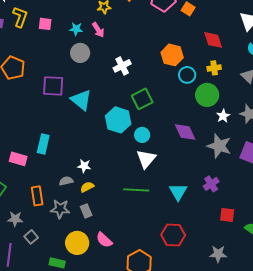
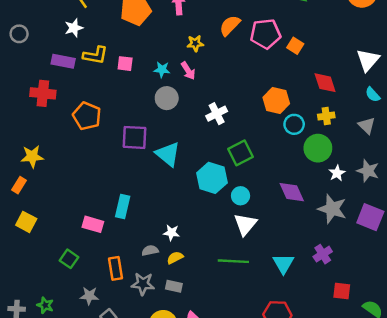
yellow L-shape: (20, 17) -> (95, 55), turned 80
gray rectangle: (86, 211) -> (174, 286), turned -56

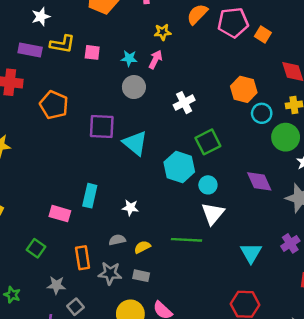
pink arrow: (188, 71) -> (155, 60), turned -120
white star: (171, 233) -> (130, 208), moved
green line: (233, 261) -> (186, 240), moved

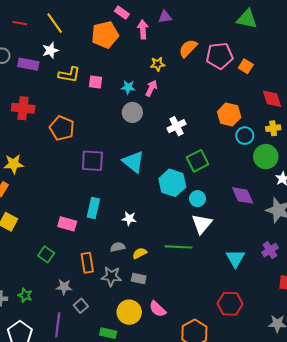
purple rectangle: (30, 50) -> (28, 64), moved
purple square: (102, 126) -> (92, 161), moved

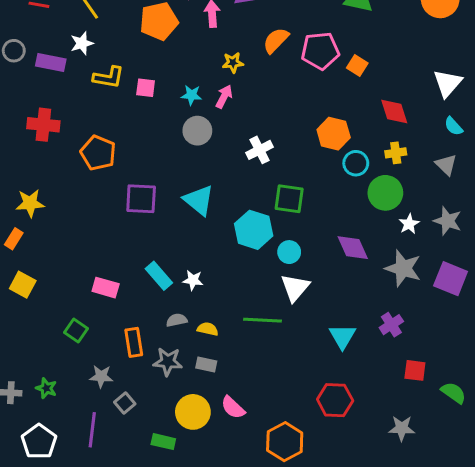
green square: (197, 161) -> (289, 199), turned 35
cyan rectangle: (93, 208) -> (159, 276), moved, turned -54
yellow semicircle: (140, 253) -> (208, 329), turned 40

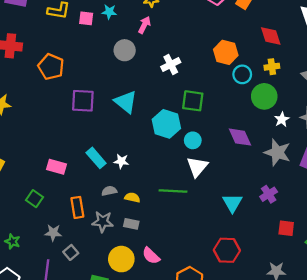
cyan star: (191, 95) -> (109, 12), moved

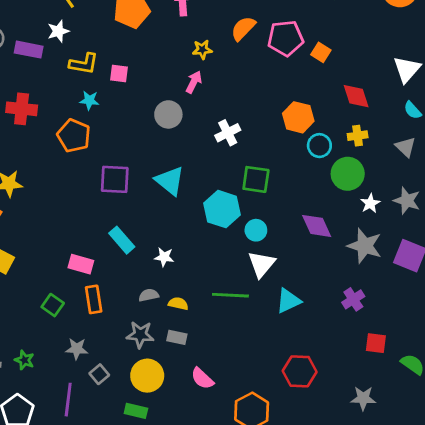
cyan star: (109, 12) -> (89, 100), moved
cyan rectangle: (96, 158) -> (122, 240), moved
cyan triangle: (232, 203) -> (288, 301), moved, turned 35
orange rectangle: (77, 207) -> (94, 299), moved
yellow circle: (121, 259) -> (147, 376), moved

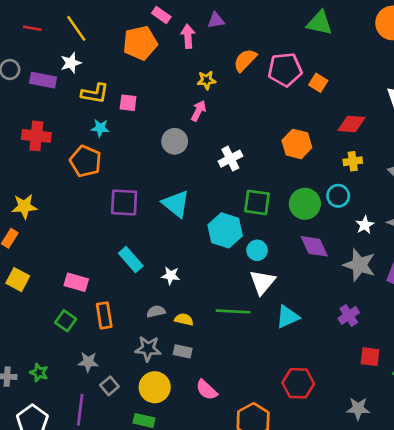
red diamond: (356, 96) -> (351, 124), turned -68
cyan circle: (319, 146) -> (338, 196), moved
green circle: (348, 174) -> (305, 204), moved
pink rectangle: (81, 264) -> (76, 282), moved

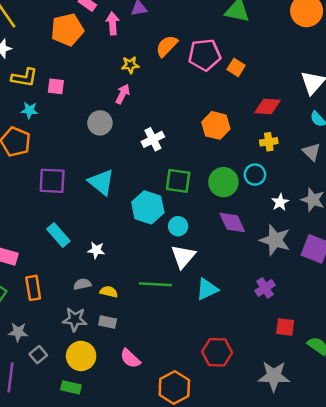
gray star: (358, 408) -> (274, 376), size x1.4

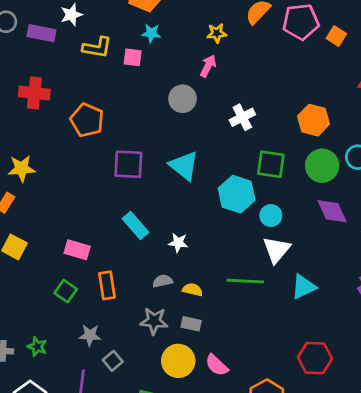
cyan star: (29, 110) -> (151, 33), moved
orange hexagon: (216, 125) -> (314, 120), moved
yellow circle: (81, 356) -> (178, 361), moved

